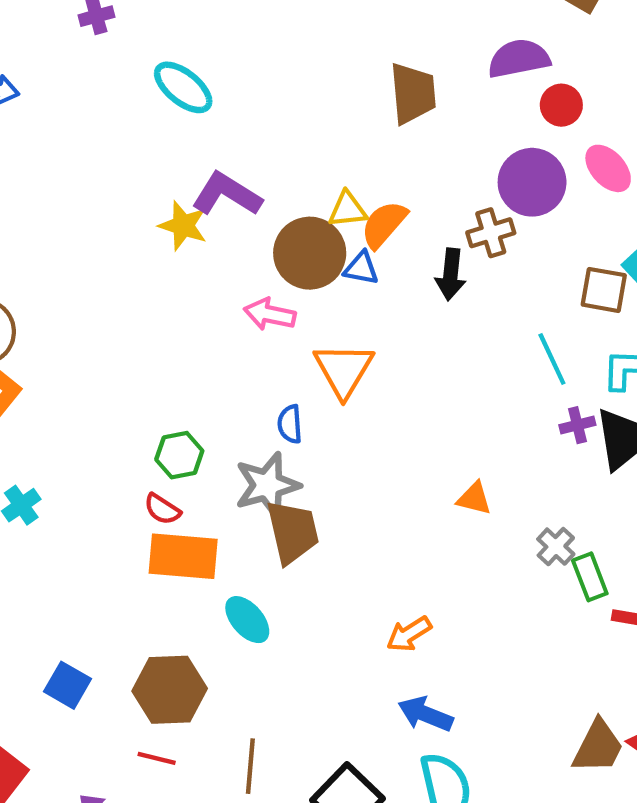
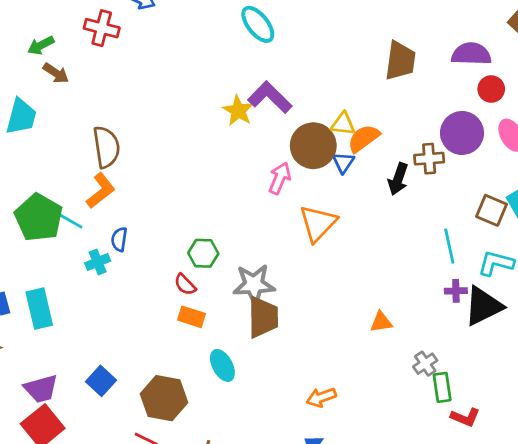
blue triangle: (361, 268) -> (343, 162), turned 40
pink arrow: (270, 314) -> (280, 178), turned 88
blue semicircle: (290, 424) -> (119, 239), moved
orange triangle: (474, 498) -> (381, 322), turned -35
orange rectangle: (183, 556) -> (191, 317), size x0.6

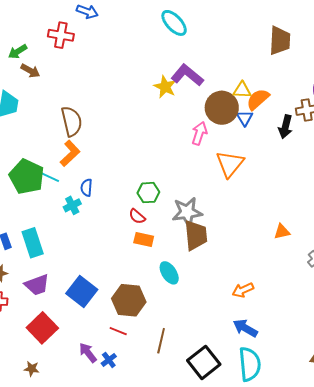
blue square: (101, 381) -> (82, 292), size x1.4
purple trapezoid: (41, 389) -> (37, 285), moved

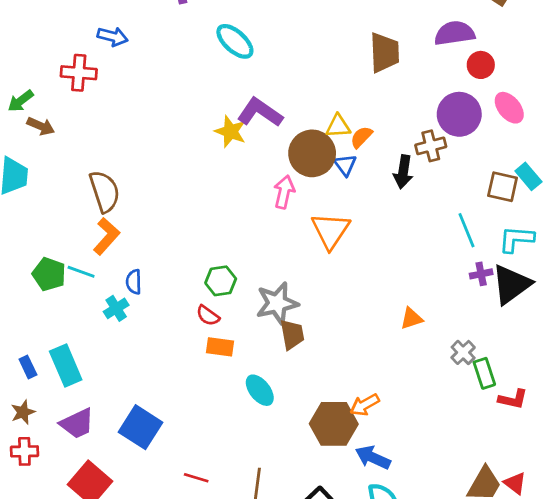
orange semicircle: (258, 99) -> (361, 137), size x0.7
green pentagon: (27, 177) -> (49, 274), size x0.7
brown trapezoid: (196, 235) -> (292, 334), size x0.7
brown hexagon: (129, 300) -> (334, 424), moved

